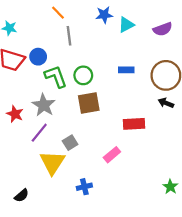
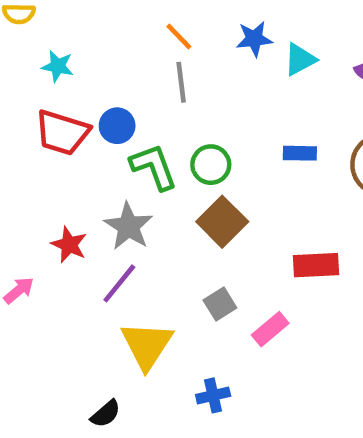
orange line: (58, 13) -> (179, 37), moved
brown square: (89, 103) -> (222, 222), turned -35
gray square: (70, 143) -> (220, 304), moved
black semicircle: (22, 195) -> (106, 414), moved

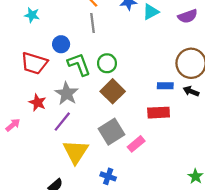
red trapezoid: (62, 133) -> (34, 63), moved
blue rectangle: (300, 153) -> (165, 86), moved
gray square: (220, 304) -> (111, 132), size x1.6
blue cross: (213, 395) -> (108, 176), turned 32

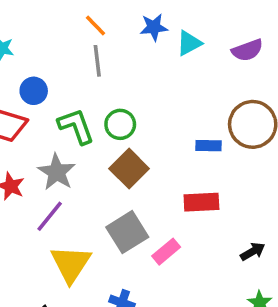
blue circle: (61, 44) -> (34, 91), moved
blue rectangle: (165, 86) -> (208, 146), moved
black arrow: (191, 91) -> (253, 252), moved, turned 128

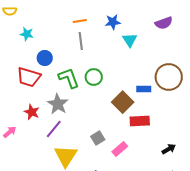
orange line: (95, 25) -> (80, 21), turned -56
cyan triangle: (189, 43) -> (130, 40), moved, turned -35
purple semicircle: (247, 50) -> (164, 23), moved
brown square: (129, 169) -> (123, 102), moved
gray square: (127, 232) -> (98, 138), size x0.6

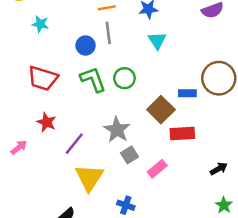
cyan triangle: (130, 40) -> (157, 40), moved
blue circle: (45, 58) -> (86, 45), moved
gray star: (58, 104) -> (117, 130), moved

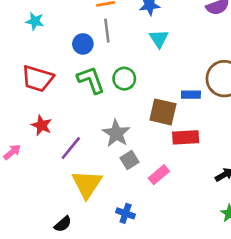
brown square: (161, 110) -> (163, 112), turned -32

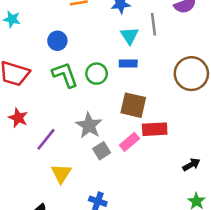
gray line: (107, 31) -> (153, 24), moved
blue rectangle: (191, 95) -> (128, 63), moved
pink rectangle: (159, 175) -> (129, 142), moved
yellow triangle: (87, 184) -> (61, 173), size x0.7

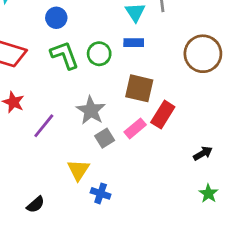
red rectangle: (155, 129) -> (163, 115), turned -55
yellow triangle: (61, 173) -> (78, 170), moved

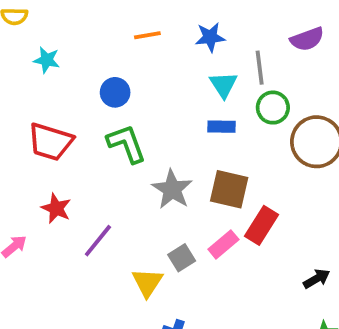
green circle: (99, 54) -> (273, 108), moved
gray star: (91, 110) -> (172, 189), moved
yellow triangle: (78, 170) -> (147, 282), moved

